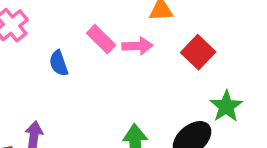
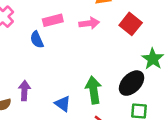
pink rectangle: (101, 39) -> (53, 20), moved, turned -54

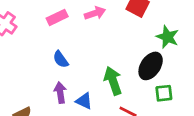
blue semicircle: (37, 40) -> (61, 59), moved
purple arrow: (24, 91) -> (60, 93), moved

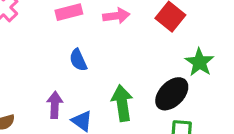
blue semicircle: (61, 59) -> (78, 60), moved

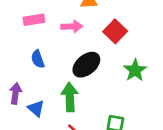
black ellipse: (172, 94) -> (86, 65), moved

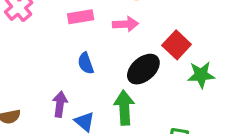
red square: (115, 31) -> (177, 45), moved
green star: (135, 70) -> (201, 75), turned 30

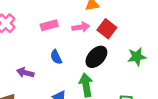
red square: (177, 45) -> (107, 29), moved
purple arrow: (60, 104) -> (25, 73), moved, turned -77

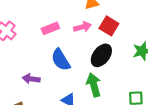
blue semicircle: (56, 57) -> (61, 60), size x1.5

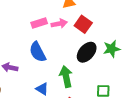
pink rectangle: (50, 28) -> (39, 23), moved
black ellipse: (101, 55) -> (87, 52), moved

